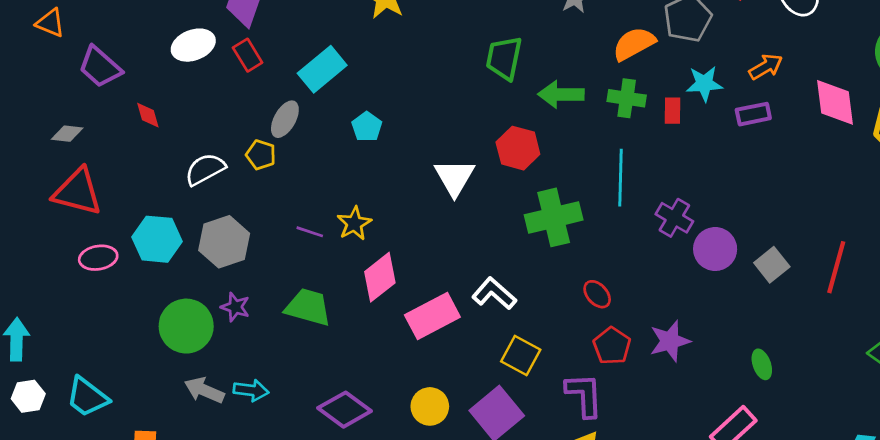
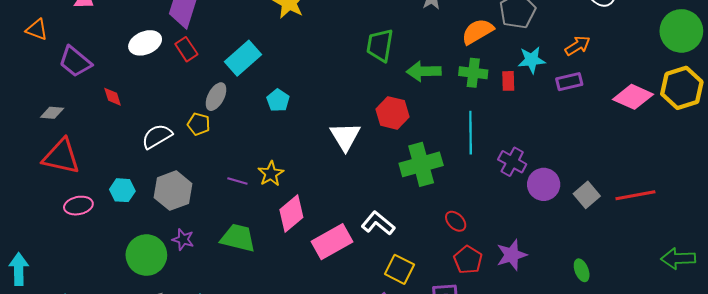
pink diamond: (835, 102) -> (633, 97), moved, turned -57
cyan hexagon: (157, 239) -> (122, 190), size x0.7
red line: (836, 267) -> (635, 195), turned 66

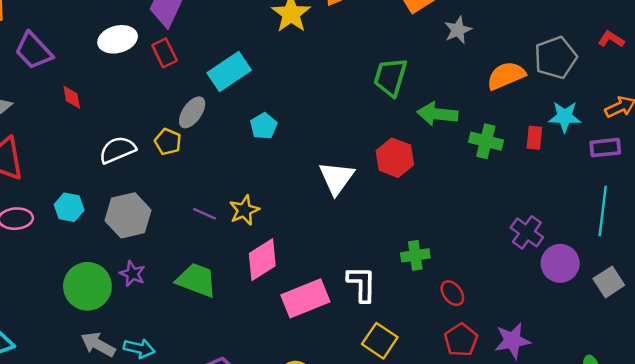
green cross: (473, 73) -> (486, 141), moved
cyan line: (471, 133) -> (603, 211), moved
green cross: (421, 164) -> (415, 255), moved, size x0.6
white L-shape: (378, 223) -> (362, 284), turned 44

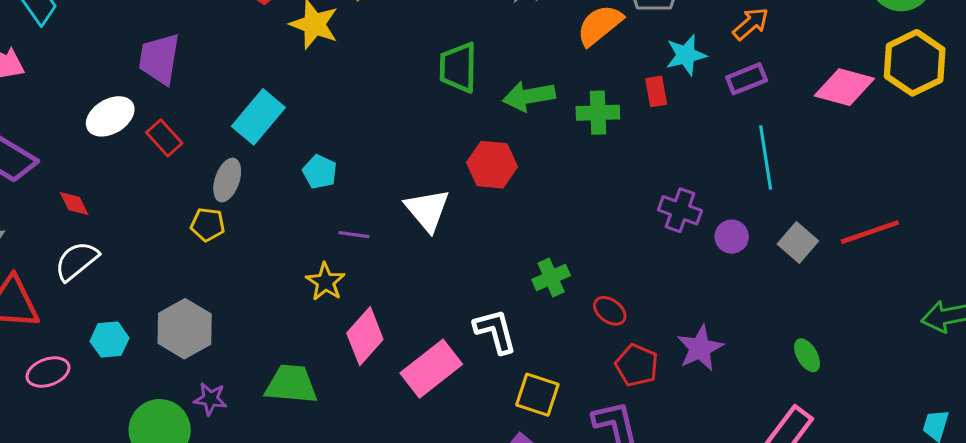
red rectangle: (165, 53) -> (164, 138), moved
white semicircle: (117, 150) -> (76, 261), moved
purple line: (204, 214) -> (354, 235), moved
purple circle: (560, 263) -> (732, 237), size x0.7

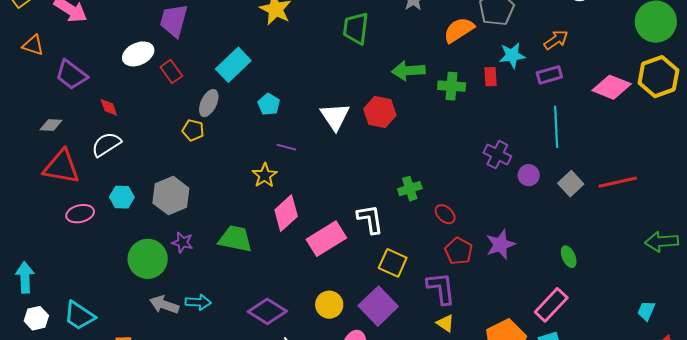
green trapezoid: (458, 67) -> (356, 28), moved
white triangle: (427, 210) -> (335, 117), moved

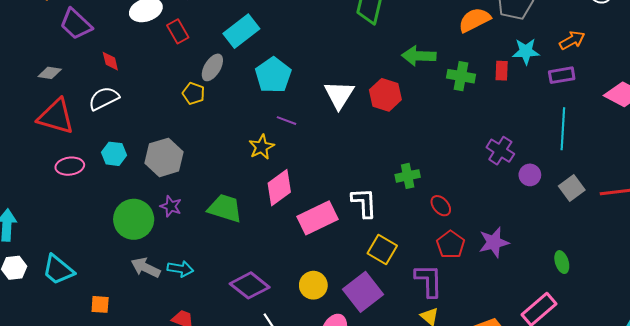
cyan pentagon: (269, 104) -> (273, 75), size x1.6

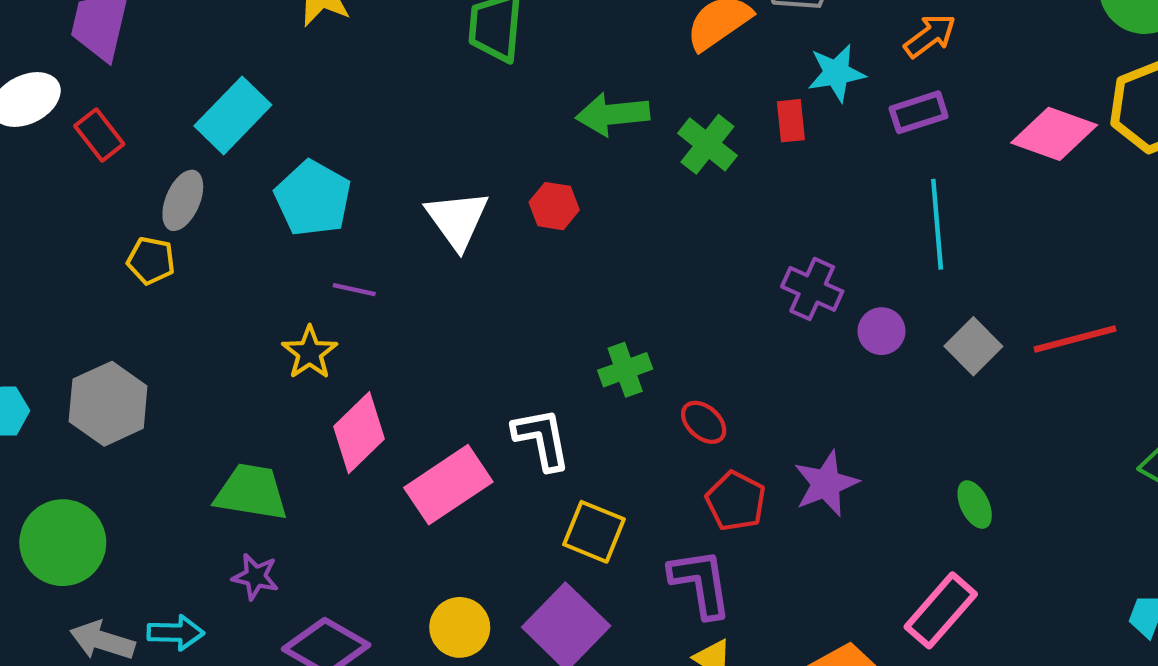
green cross: (461, 76) -> (707, 144), turned 36
red hexagon: (385, 95) -> (554, 206), size x0.7
purple star: (171, 206) -> (255, 577), moved

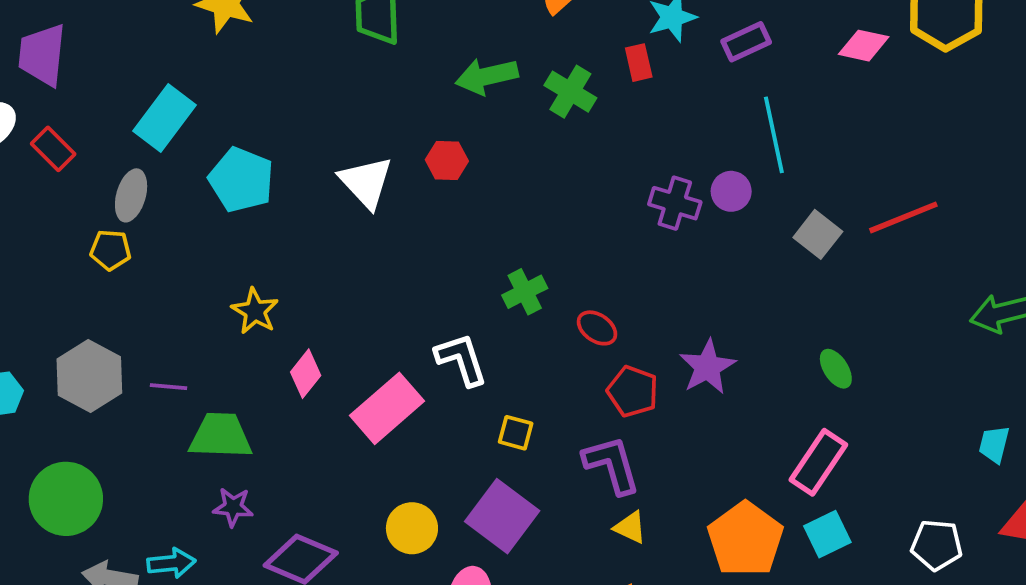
pink diamond: (1054, 134) -> (864, 46), size x0.7
purple line: (354, 290) -> (169, 387), moved
purple circle: (881, 331) -> (731, 191), moved
pink diamond: (359, 433) -> (306, 374), size x0.7
yellow square: (594, 532) -> (516, 433), size x0.7

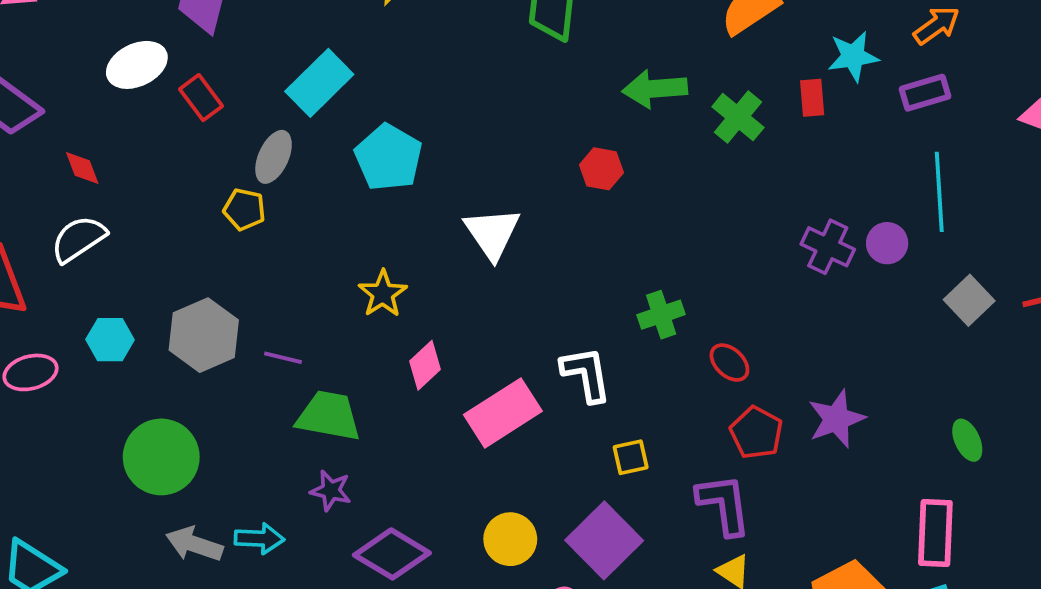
white triangle: (366, 182) -> (492, 233), moved
yellow square: (516, 433) -> (631, 457), turned -36
pink rectangle: (818, 462) -> (935, 533), turned -40

